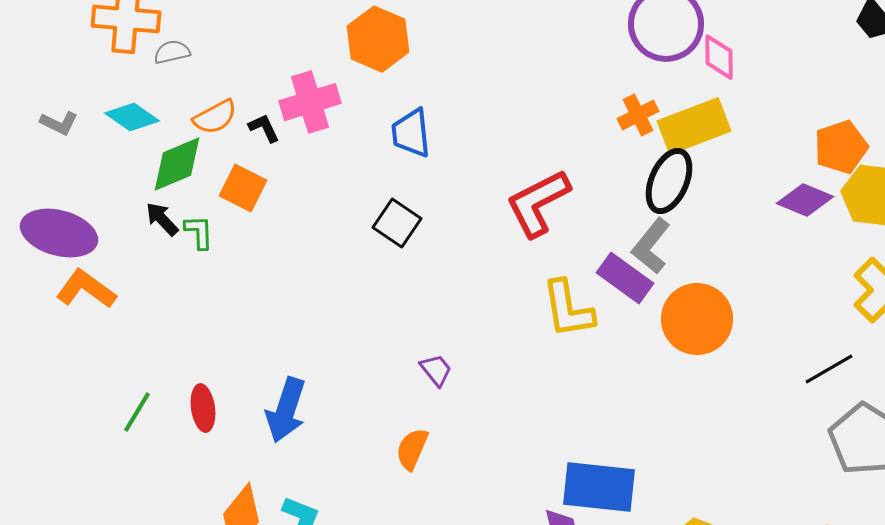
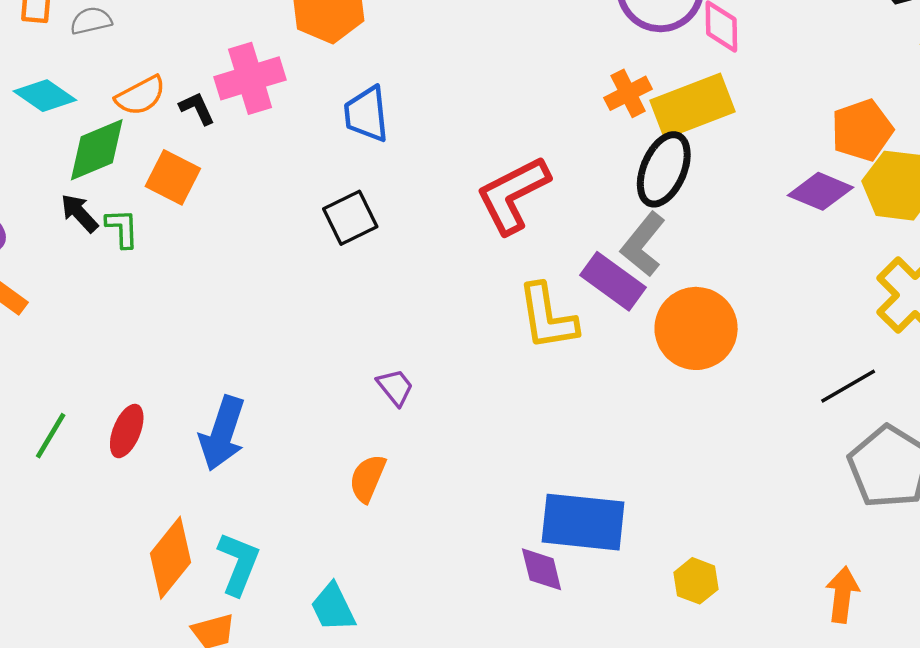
black square: (397, 223) -> (350, 218), turned 30
red ellipse: (203, 408) -> (127, 431), turned 30

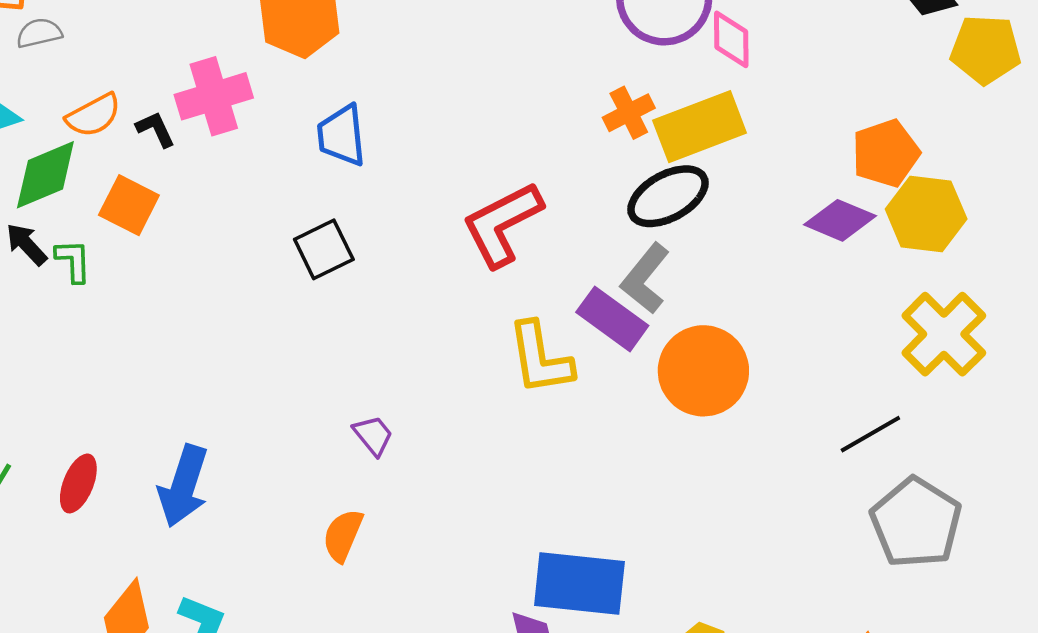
black ellipse: (664, 169) -> (668, 196), turned 38

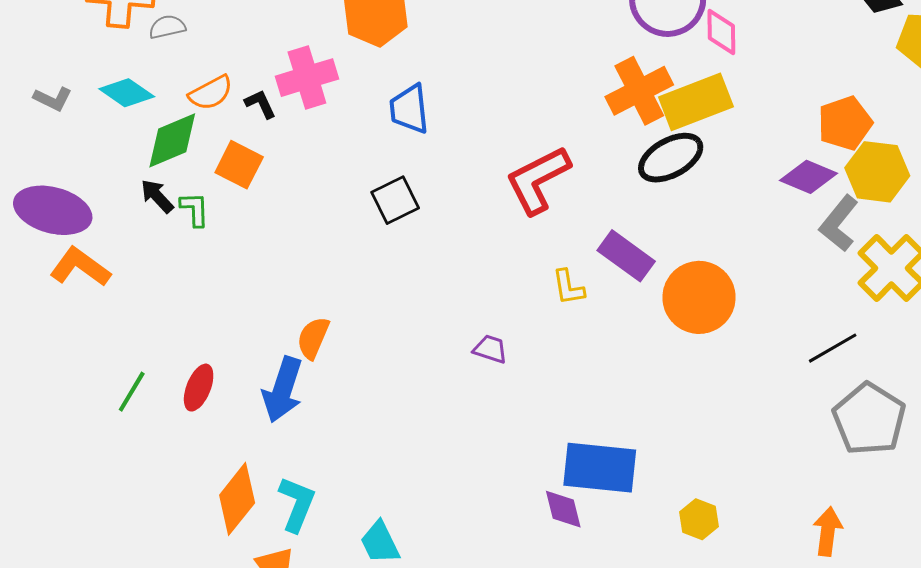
orange cross: (629, 113) -> (639, 91), size x1.6
gray L-shape: (645, 278) -> (839, 223), moved
yellow L-shape: (540, 358) -> (568, 287), size x0.6
purple trapezoid: (373, 435) -> (490, 349), moved, turned -33
orange semicircle: (343, 535) -> (313, 338), moved

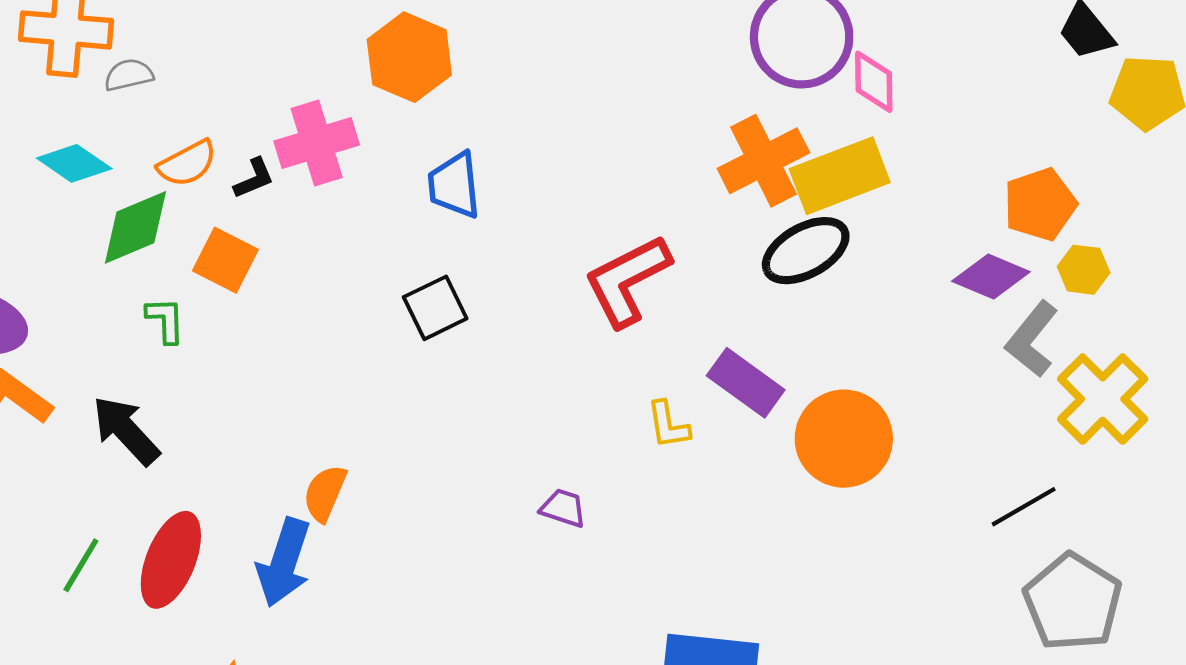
black L-shape: (260, 104) -> (254, 178), turned 92
yellow hexagon: (877, 172) -> (1084, 270), size x0.6
black arrow: (157, 196) -> (126, 430), moved, size x1.5
red ellipse: (199, 388) -> (171, 560), size x1.5

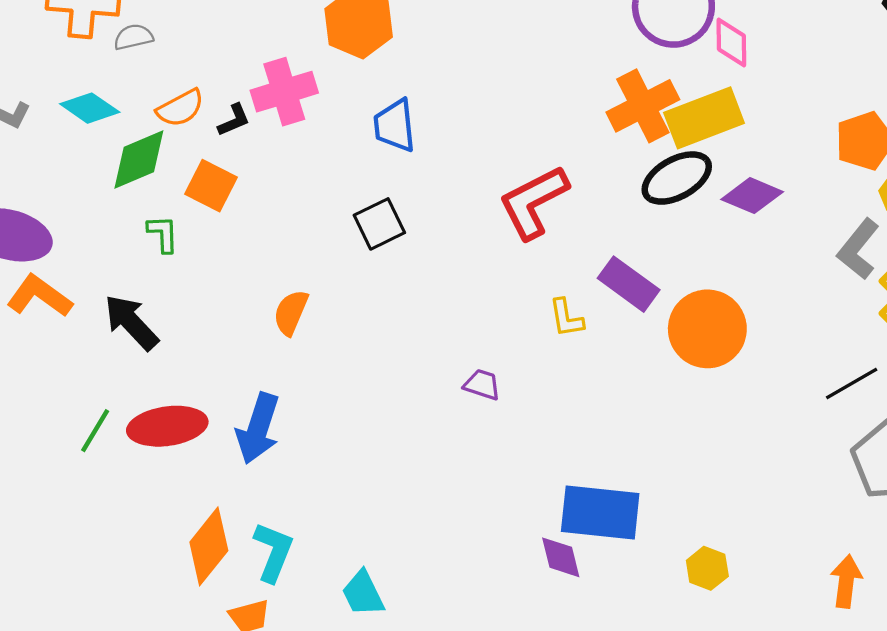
purple diamond: (991, 276) -> (752, 196), moved
orange semicircle: (325, 493) -> (291, 312), moved
red ellipse: (171, 560) -> (167, 426), turned 60

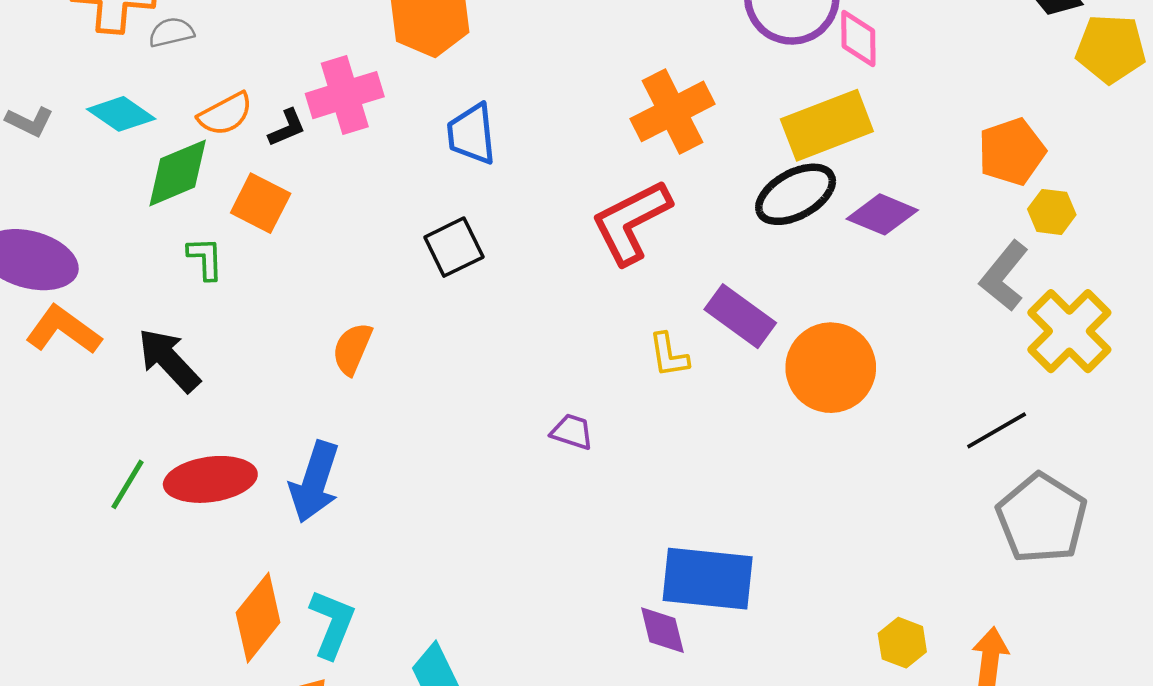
orange cross: (643, 106) -> (673, 111), moved
yellow hexagon: (707, 568) -> (902, 643), moved

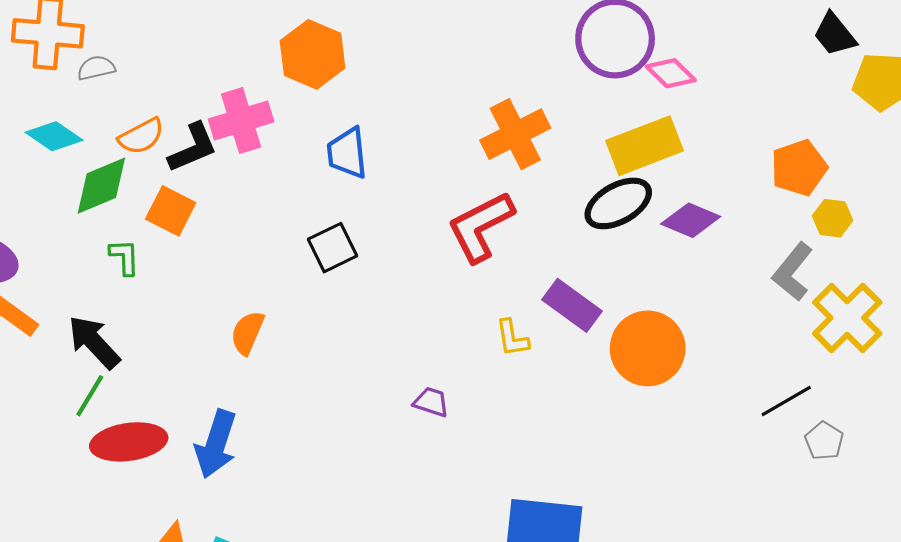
pink diamond: (858, 39) -> (671, 73), turned -45
black L-shape: (287, 128) -> (193, 148), size x1.6
green line: (127, 484) -> (90, 396), moved
gray pentagon: (1042, 518) -> (824, 441), moved, size x0.5

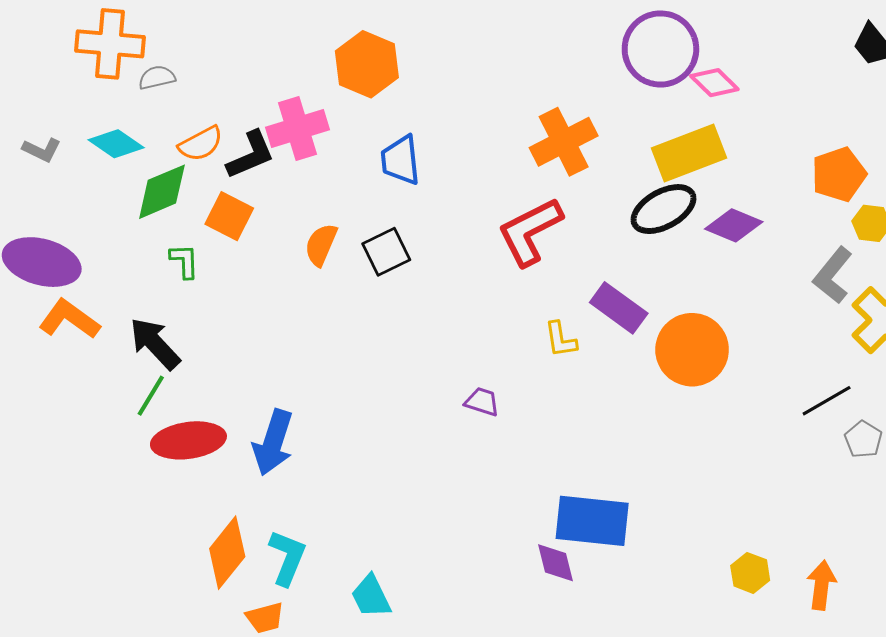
orange semicircle: (247, 333) -> (321, 245), moved

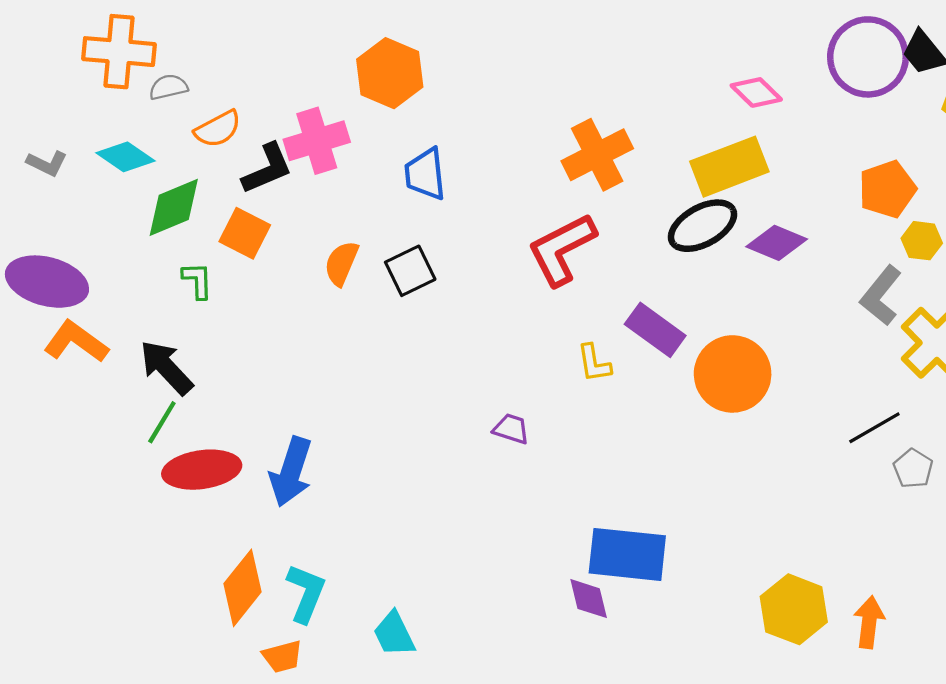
purple circle: (660, 49) -> (868, 57), moved
orange semicircle: (201, 144) -> (218, 129), moved
yellow hexagon: (750, 573) -> (794, 609), size x1.6

